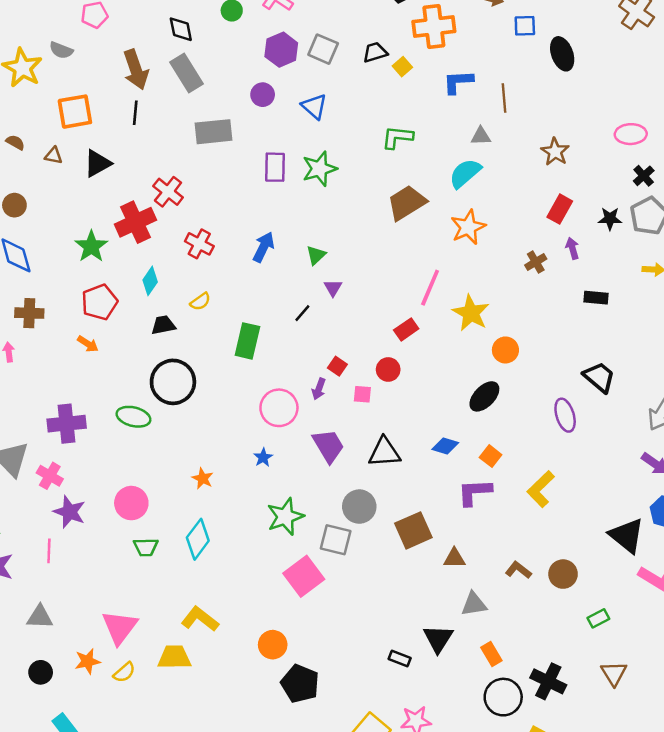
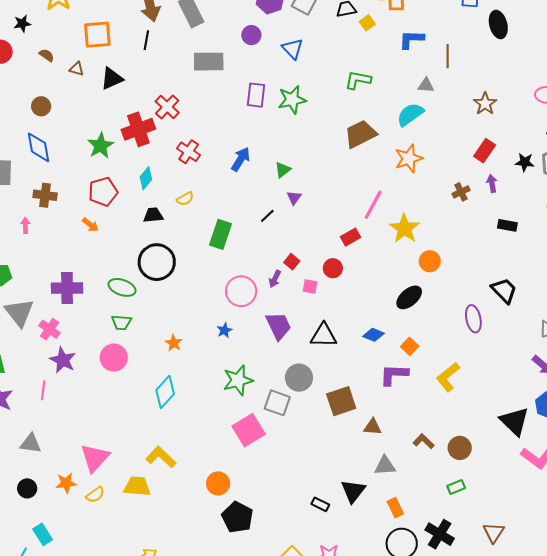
green trapezoid: (146, 547) -> (121, 322), moved
green rectangle: (598, 618) -> (456, 487), moved

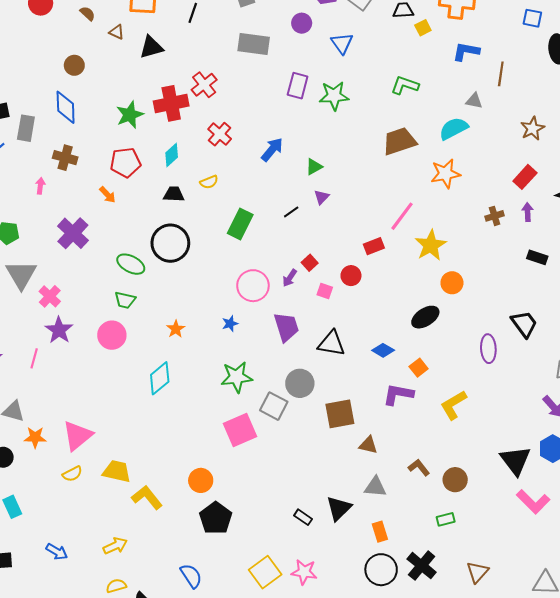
purple cross: (67, 288) -> (73, 233), moved, turned 36
yellow L-shape: (161, 457) -> (147, 497), moved
orange star: (66, 483) -> (35, 437), moved

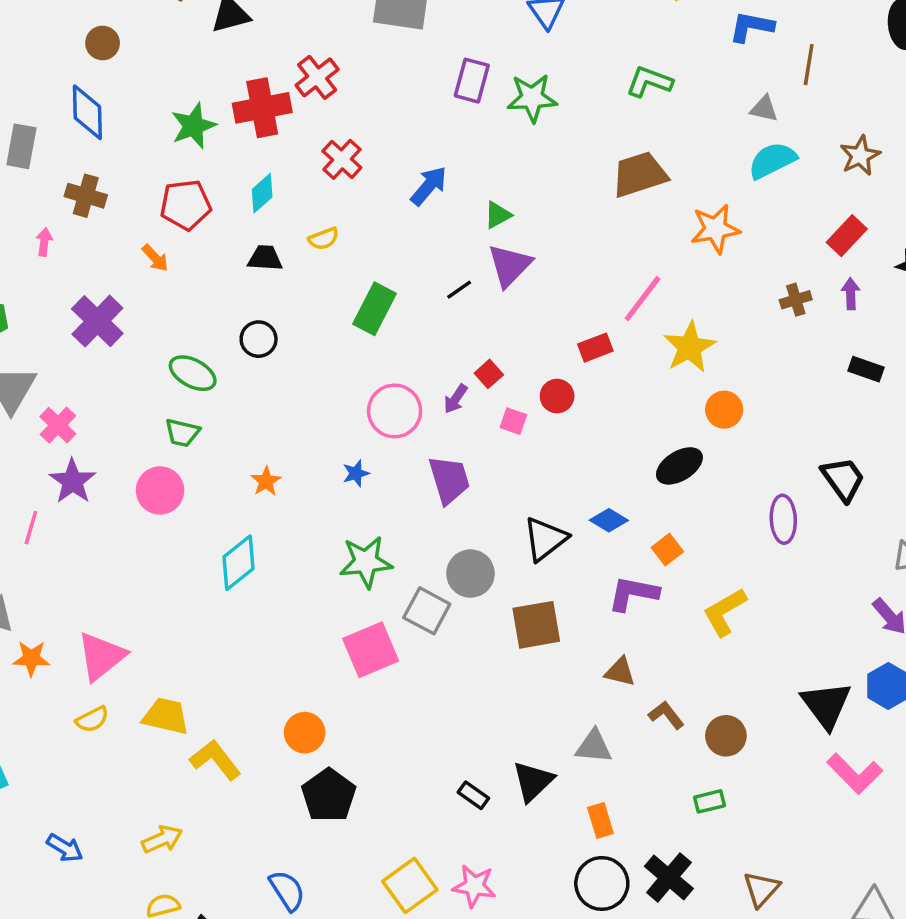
cyan semicircle: (454, 129) -> (772, 160), moved
purple triangle: (322, 197) -> (510, 265), size x1.8
black circle: (170, 243) -> (259, 339), size x0.6
black triangle: (331, 343) -> (545, 539), moved, turned -48
brown triangle: (368, 445) -> (620, 672), moved

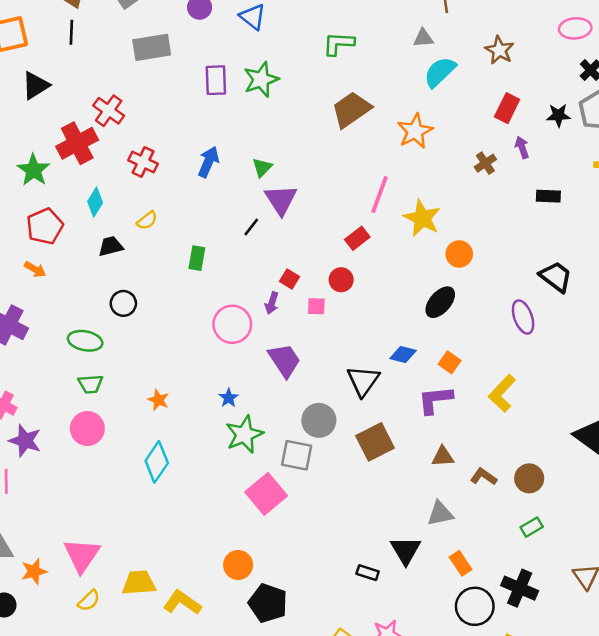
green rectangle: (374, 309) -> (197, 258), size x0.7
blue star: (356, 473) -> (229, 398), moved

